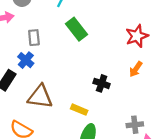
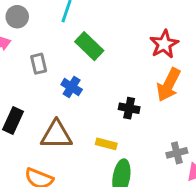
blue cross: (26, 60) -> (72, 87), moved
orange arrow: (136, 69) -> (169, 85), size x1.6

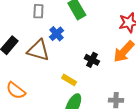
brown triangle: (56, 135) -> (38, 50), moved

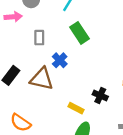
black cross: (92, 60) -> (100, 96), moved

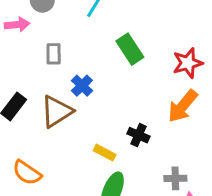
green rectangle: (80, 33) -> (130, 49), moved
brown triangle: (42, 79) -> (57, 111), turned -45

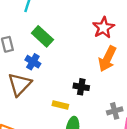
green rectangle: (130, 49) -> (42, 36), moved

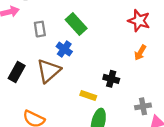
red star: (103, 28) -> (139, 21), turned -30
orange arrow: (107, 59) -> (140, 53), size x0.6

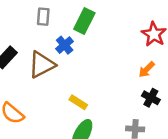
green rectangle: (76, 24) -> (84, 21), turned 55
black cross: (111, 79) -> (151, 98), moved

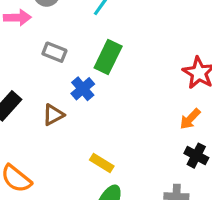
gray rectangle: (43, 17) -> (54, 52), turned -72
brown triangle: (42, 65) -> (53, 115), size x0.6

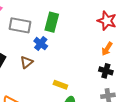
gray rectangle: (54, 52) -> (20, 25), size x1.5
black cross: (196, 156) -> (106, 71), moved

